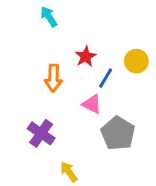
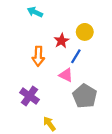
cyan arrow: (49, 17) -> (35, 12), turned -32
yellow circle: (136, 61) -> (85, 32), moved

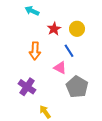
red star: (62, 41) -> (54, 29), moved
blue line: (76, 56) -> (69, 51), turned -64

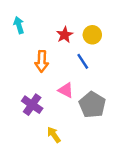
cyan arrow: (32, 11) -> (19, 25), moved, turned 48
pink triangle: (60, 68) -> (66, 90), moved

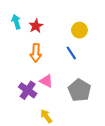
red star: (65, 35) -> (36, 26), moved
pink triangle: (66, 90) -> (46, 81), moved

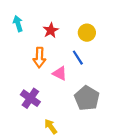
red star: (36, 26) -> (51, 30), moved
pink triangle: (46, 81) -> (60, 73), moved

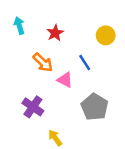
yellow circle: (87, 33) -> (106, 35), moved
orange arrow: (39, 58) -> (43, 63), turned -48

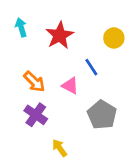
red star: (55, 33) -> (60, 35), size x1.5
orange arrow: (43, 63) -> (34, 82), moved

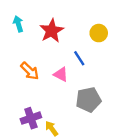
purple cross: (36, 115) -> (31, 118), moved, turned 36
gray pentagon: (102, 115) -> (88, 100), turned 30

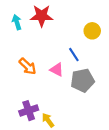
red star: (52, 31) -> (42, 16), moved, turned 30
gray pentagon: (88, 100) -> (82, 80), moved

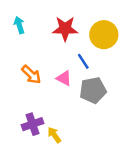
red star: (42, 16) -> (65, 29), moved
yellow circle: (92, 31) -> (104, 35), size x1.5

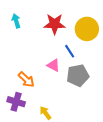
orange arrow: (31, 75) -> (26, 79), moved
purple cross: (33, 124) -> (16, 102), moved, turned 36

